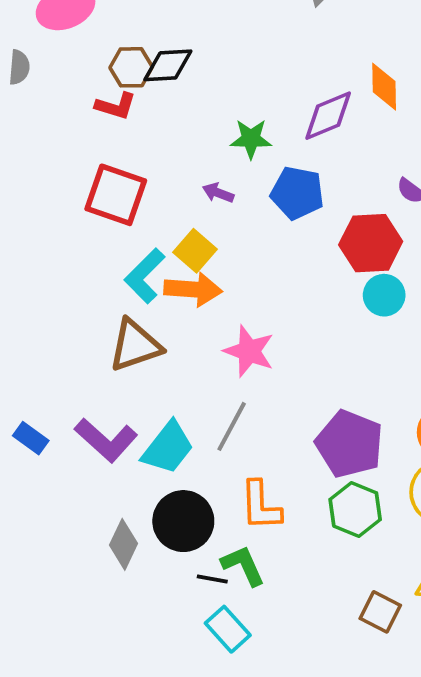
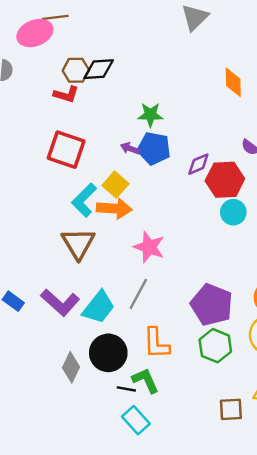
purple diamond: (328, 116) -> (198, 164), moved, size x0.7
blue pentagon: (297, 193) -> (154, 148), moved
brown triangle: (135, 345) -> (78, 243), turned -42
brown square: (380, 612) -> (231, 409), turned -30

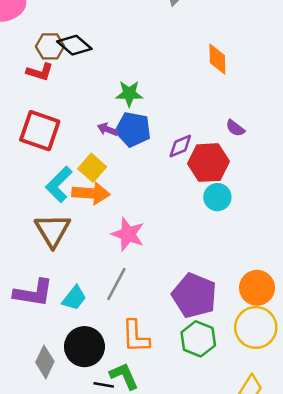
black diamond: (99, 69) -> (74, 45), turned 44
purple L-shape: (60, 302) -> (33, 293), turned -33
cyan trapezoid: (99, 307) -> (74, 298), size x0.7

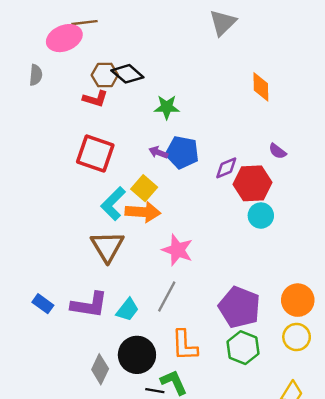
green star: (129, 94) -> (167, 107), moved
yellow circle: (256, 327) -> (297, 337), size x0.7

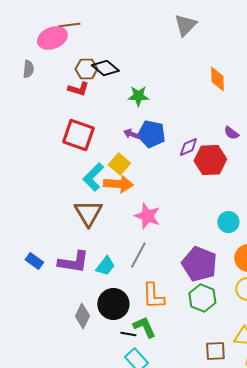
cyan circle: (261, 216) -> (228, 222), moved

